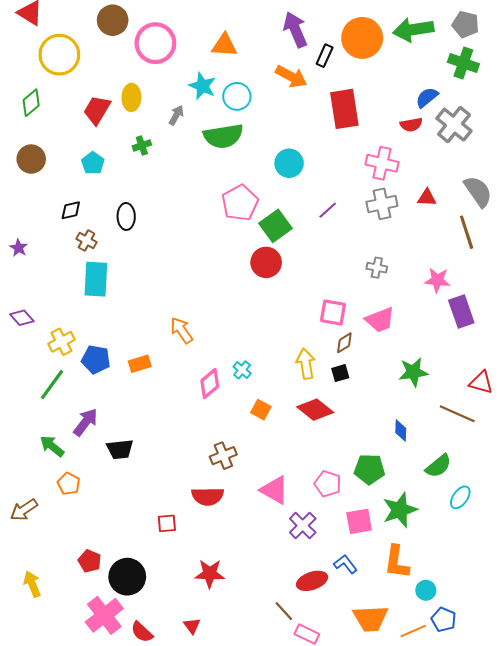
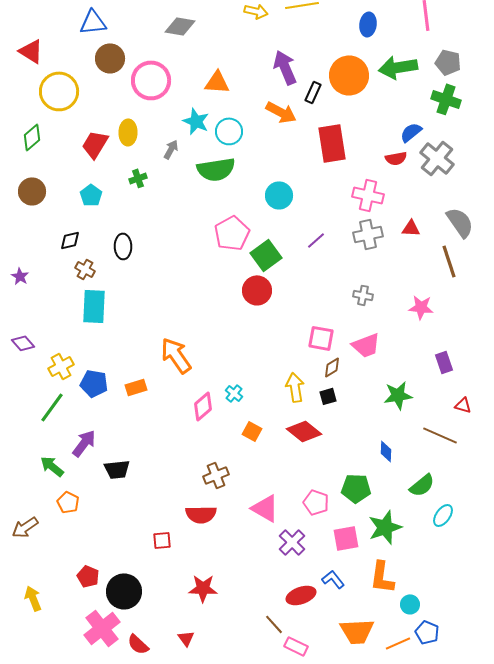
purple rectangle: (461, 311) -> (444, 362), moved, size x0.7
orange arrow: (182, 330) -> (176, 355), size x1.4
red triangle: (481, 382) -> (463, 405), size x0.7

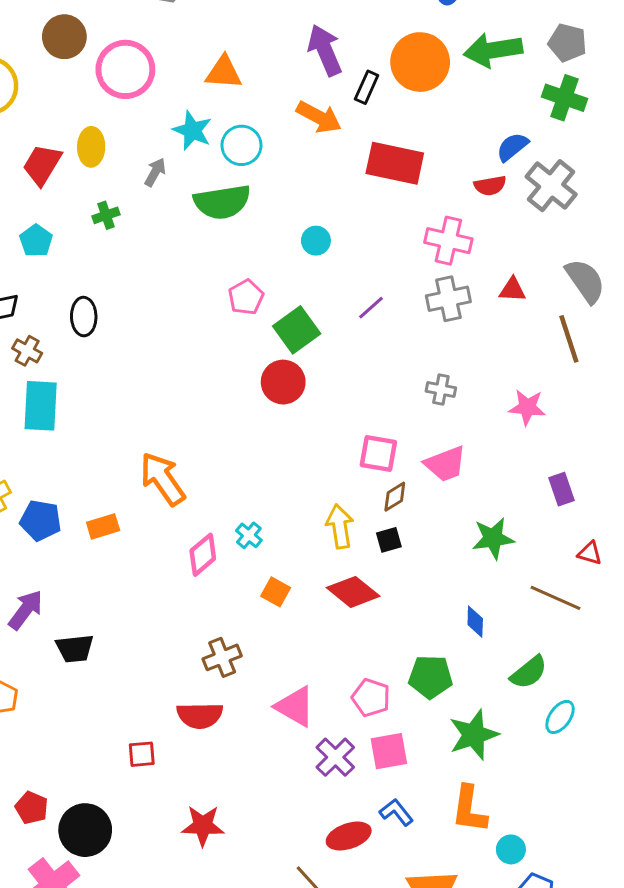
red rectangle: (332, 143) -> (395, 163), turned -69
cyan circle: (279, 195) -> (316, 241), size x0.7
pink pentagon: (232, 233) -> (246, 297), size x0.7
pink square: (346, 538) -> (389, 751), moved

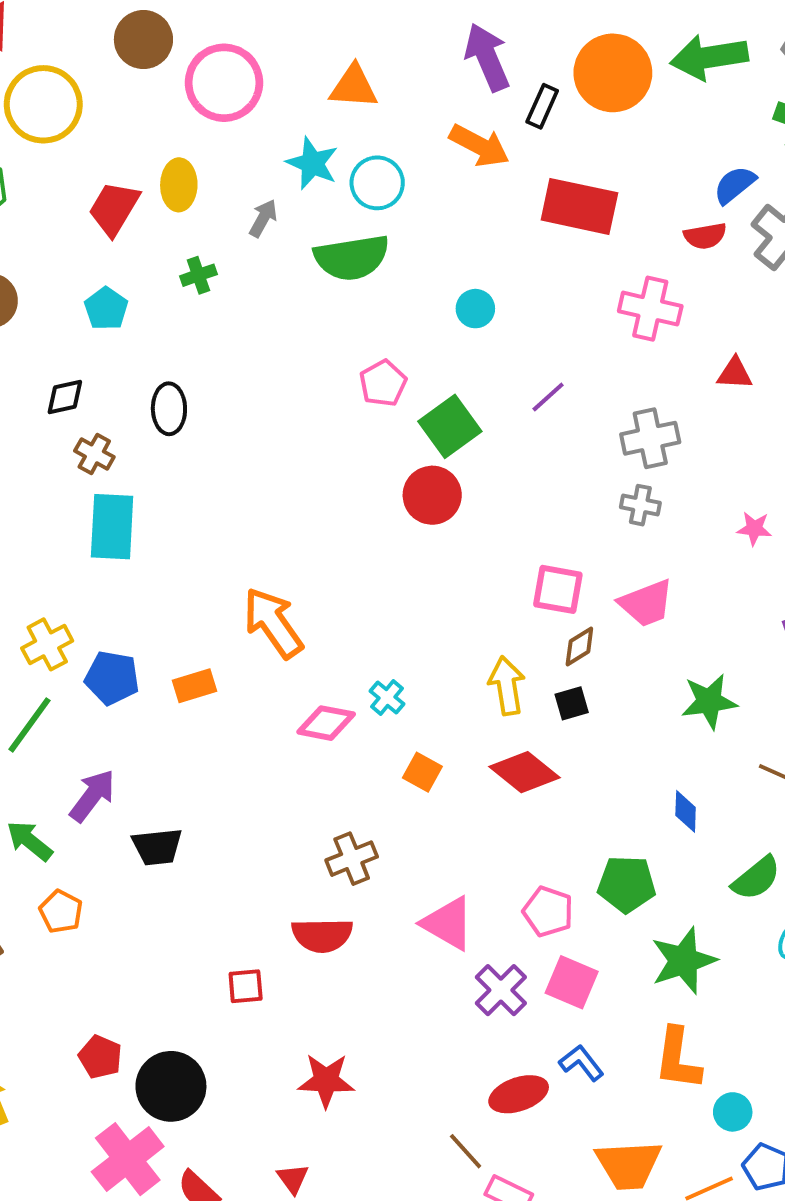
gray cross: (448, 299) -> (650, 438), moved
pink star: (527, 407) -> (754, 529), size x0.7
pink diamond: (203, 555) -> (326, 723), turned 51
pink square: (389, 751) -> (572, 982), turned 33

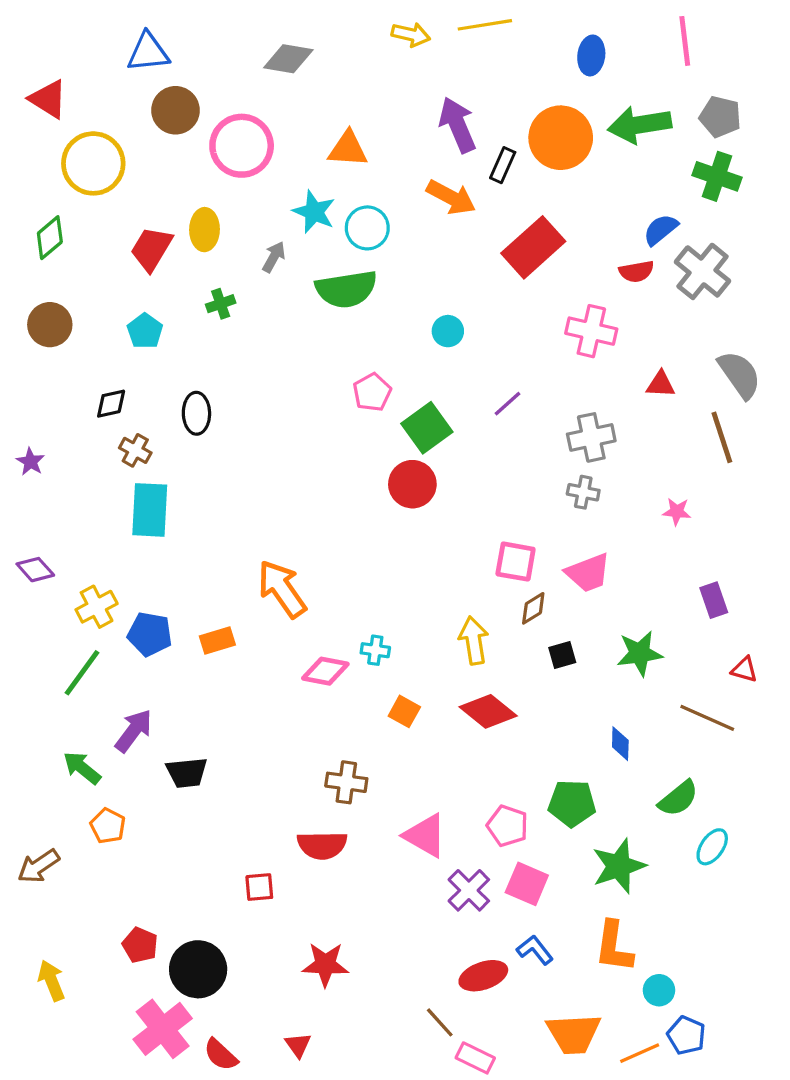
red rectangle: (579, 206) -> (533, 247), turned -54
cyan cross: (387, 697) -> (375, 650), turned -32
black square: (572, 703) -> (562, 655), moved
brown cross: (352, 859) -> (346, 782), turned 30

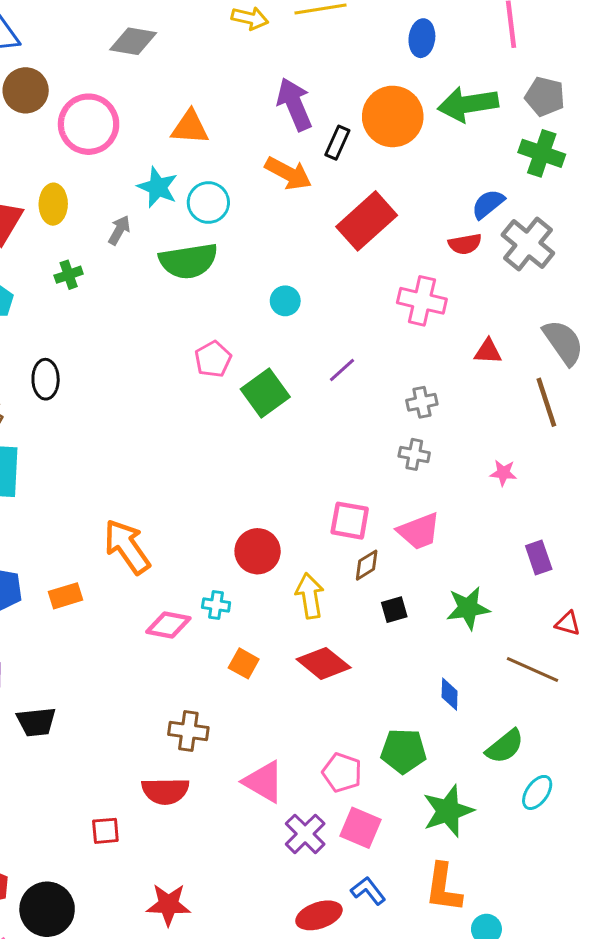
gray cross: (591, 437) -> (422, 402), size x0.7
red circle: (412, 484) -> (258, 551), moved

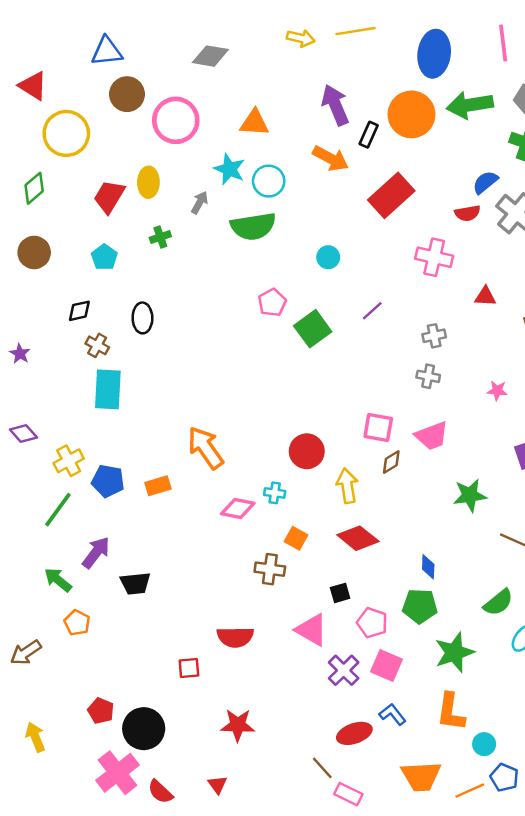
blue ellipse: (422, 38) -> (434, 54), size x1.6
black square: (394, 610) -> (340, 593), moved
blue diamond: (450, 694) -> (428, 567), moved
brown cross: (188, 731) -> (270, 569), moved

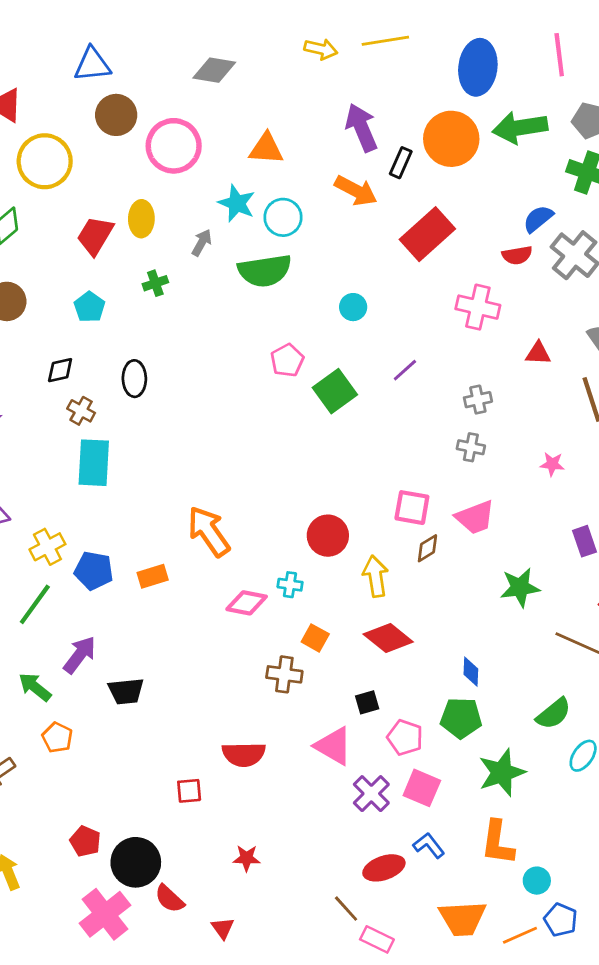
red star: (238, 725) -> (247, 858), size x0.7
red semicircle: (160, 792) -> (169, 899), moved

